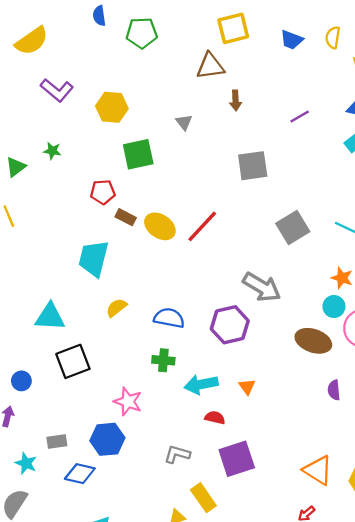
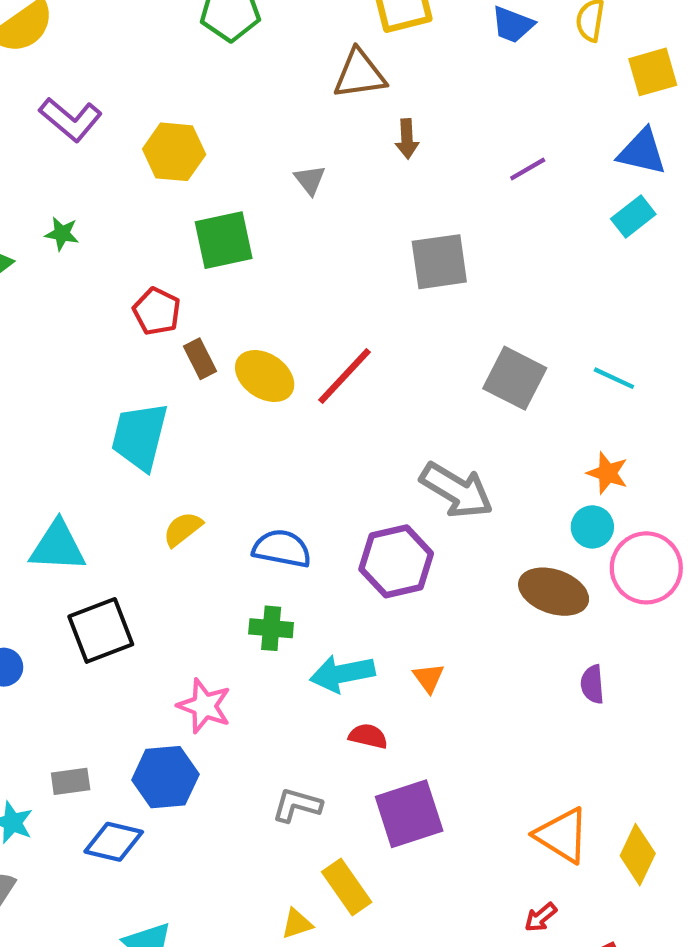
red pentagon: (103, 192) -> (157, 311), turned 30
brown rectangle: (126, 217) -> (200, 359), turned 36
gray square: (293, 228) -> (515, 378), turned -32

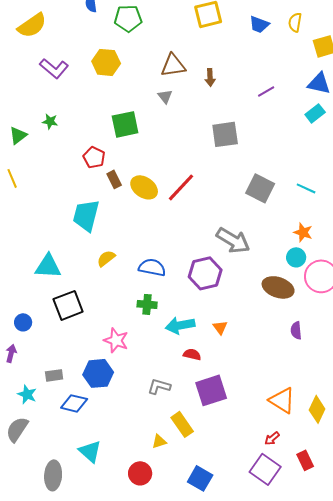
brown triangle: (359, 74) -> (173, 65), moved
yellow hexagon: (174, 152) -> (106, 62), moved

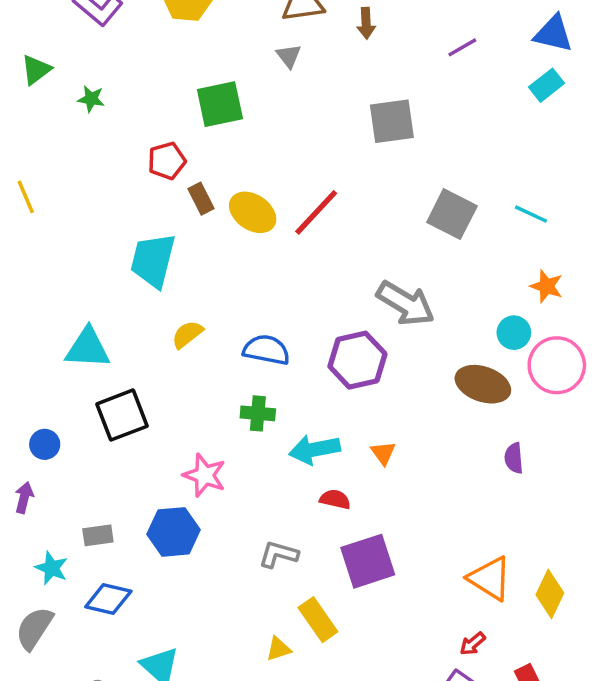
green triangle: (18, 135) -> (36, 70), moved
red pentagon: (94, 157) -> (167, 161), turned 30
orange star: (303, 232) -> (546, 286), moved
blue diamond: (74, 403) -> (108, 599), moved

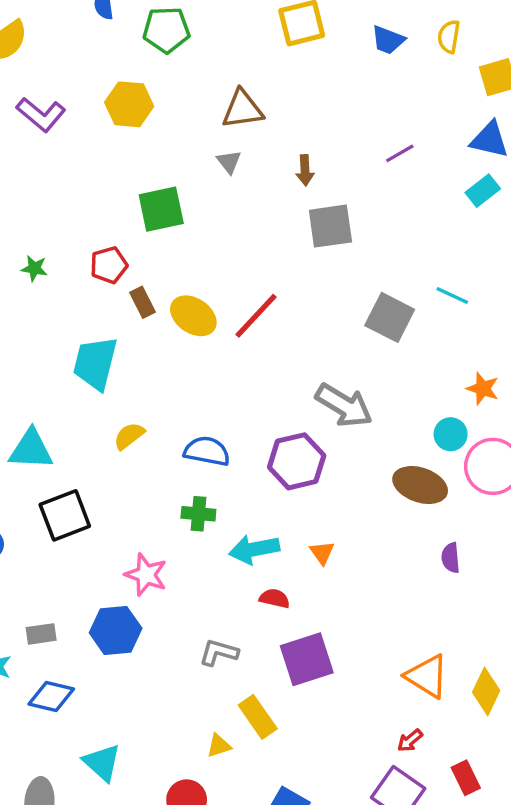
brown arrow: (366, 23) -> (305, 170), moved
green star: (91, 99) -> (34, 268), moved
cyan line: (531, 214) -> (452, 295), moved

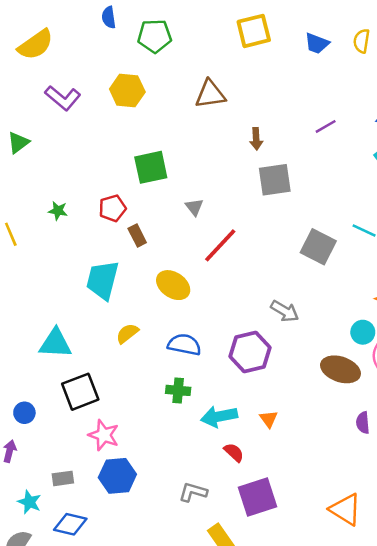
gray triangle: (229, 162) -> (194, 207), moved
yellow ellipse: (193, 316) -> (173, 285), moved
gray arrow: (344, 405) -> (285, 311), size x0.7
pink star: (146, 575) -> (104, 435), moved
red semicircle: (275, 598) -> (234, 452), turned 30

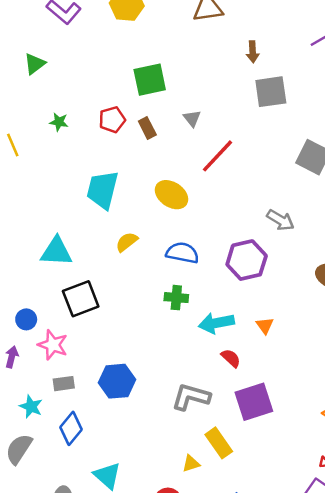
green triangle: (18, 143) -> (35, 64), moved
brown rectangle: (137, 236) -> (147, 128), moved
pink star: (104, 435) -> (53, 345), moved
gray L-shape: (193, 492) -> (191, 397), size x1.4
blue diamond: (70, 524) -> (71, 428), turned -64

